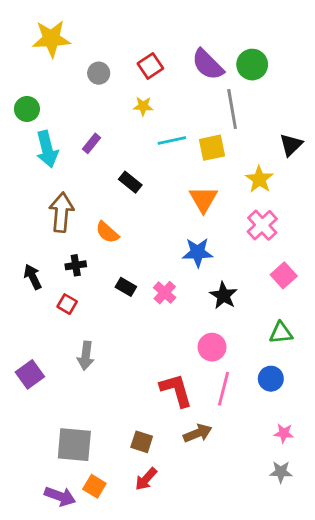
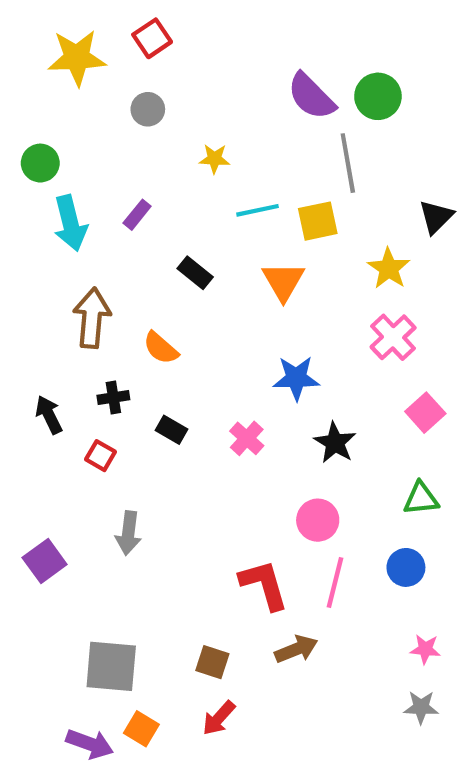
red square: (150, 66) -> (152, 38), moved
orange triangle: (203, 199) -> (283, 281), moved
black rectangle: (126, 287) -> (171, 430), moved

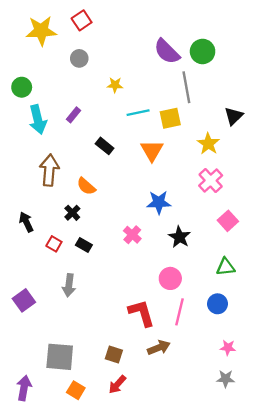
black cross: (113, 398) -> (72, 213), moved, turned -35
black rectangle: (171, 430) -> (84, 245), moved
purple arrow: (90, 744) -> (24, 388), moved, turned -100

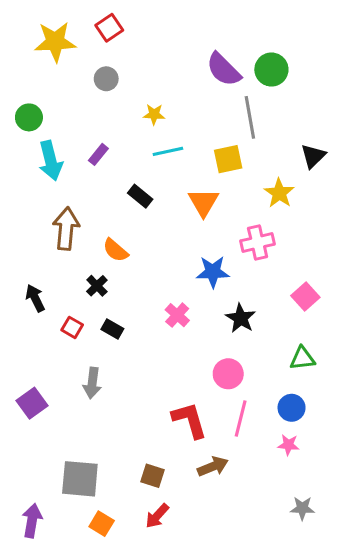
cyan line: (138, 113) -> (168, 151), moved
pink cross: (211, 181) -> (258, 242), moved, turned 30
pink star: (228, 348) -> (288, 445), moved

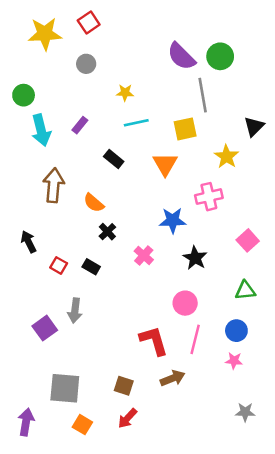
black cross: (97, 286) -> (107, 232), moved
purple square: (32, 403) -> (45, 328), moved

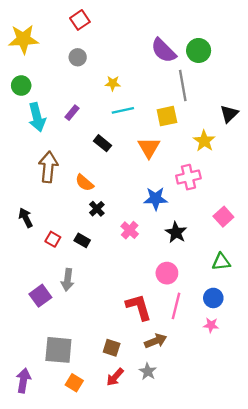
yellow star: (45, 34) -> (23, 39), moved
gray star: (245, 412) -> (148, 371), moved, turned 30

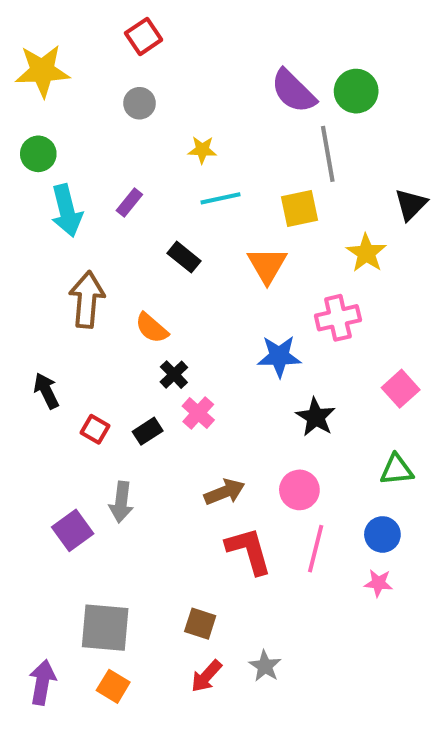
pink cross: (130, 230) -> (198, 413), moved
black rectangle: (82, 240) -> (148, 431), turned -63
brown arrow: (156, 341) -> (225, 492), moved
orange square: (74, 383) -> (113, 686), moved

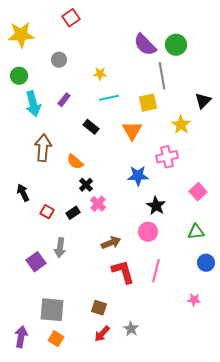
gray circle: (139, 103) -> (59, 60), moved
pink circle: (299, 490) -> (148, 232), moved
blue circle: (382, 534) -> (206, 263), moved
pink star: (378, 583) -> (194, 300), moved

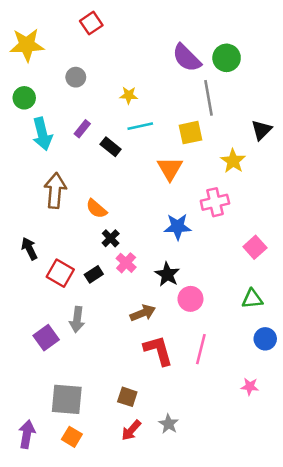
black rectangle: (91, 127) -> (111, 147), moved
black star: (156, 206) -> (167, 274), moved
red square: (47, 212) -> (60, 273), size x1.5

